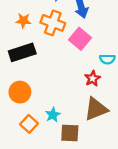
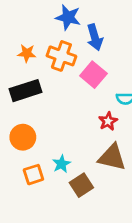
brown triangle: (96, 109) -> (112, 157), turned 35
orange square: (29, 124) -> (33, 175), turned 30
brown square: (70, 133) -> (81, 185), turned -36

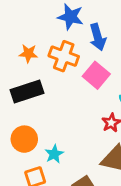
cyan star: (61, 164) -> (54, 154), moved

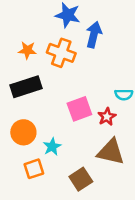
blue arrow: (98, 37) -> (94, 35), turned -150
pink square: (96, 75) -> (79, 109), moved, turned 30

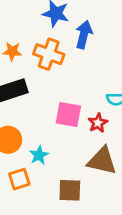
pink square: (79, 109) -> (68, 115), turned 30
brown square: (81, 179) -> (70, 190), turned 35

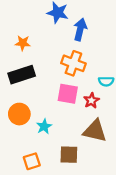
orange cross: (49, 54) -> (73, 63), moved
orange square: (19, 179) -> (32, 161), moved

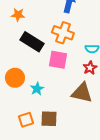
black rectangle: (22, 75) -> (32, 42), moved, turned 50
red star: (91, 100) -> (90, 68), moved
brown square: (69, 155) -> (49, 119), moved

